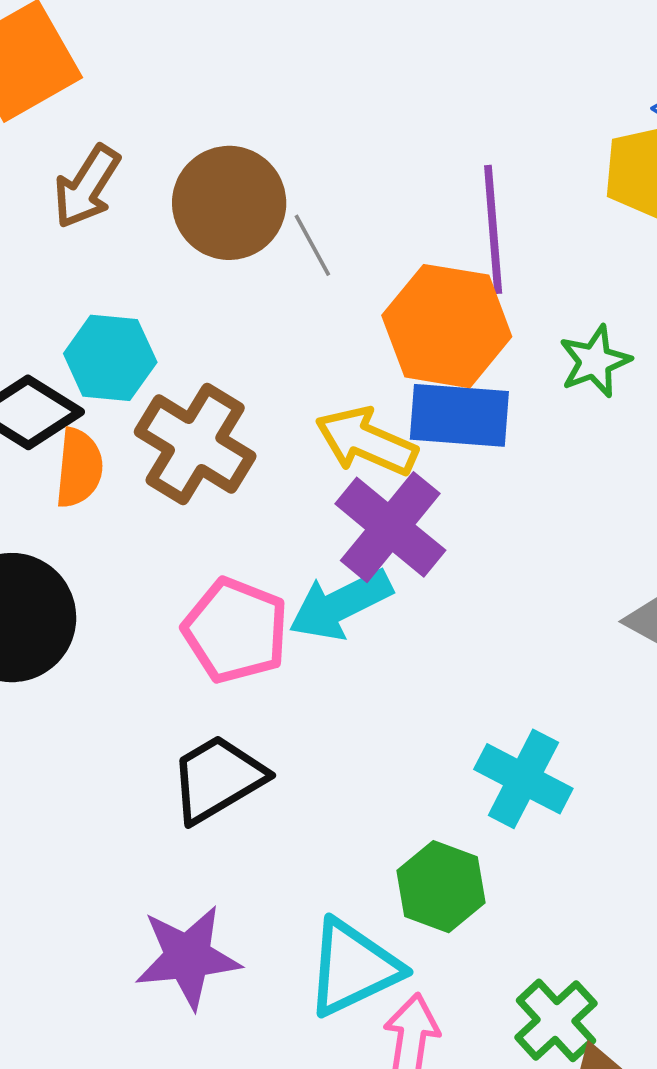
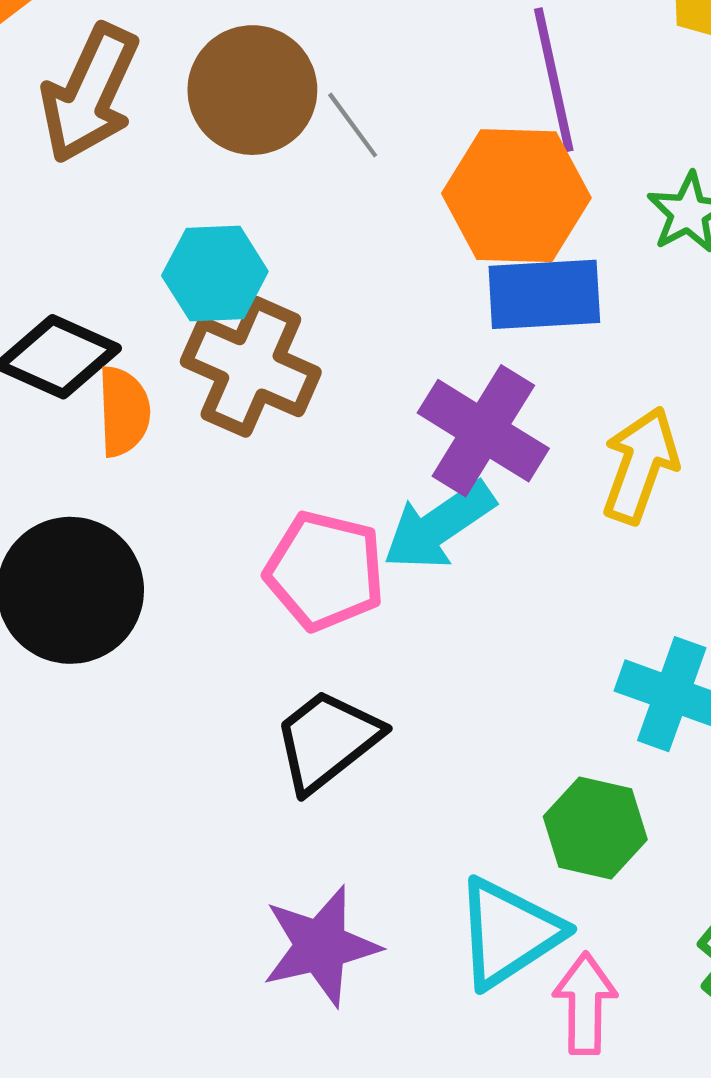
brown arrow: (87, 187) -> (89, 93), size x1.4
cyan hexagon: (110, 358) -> (215, 273), moved
yellow arrow: (366, 441) -> (640, 465), moved, turned 94

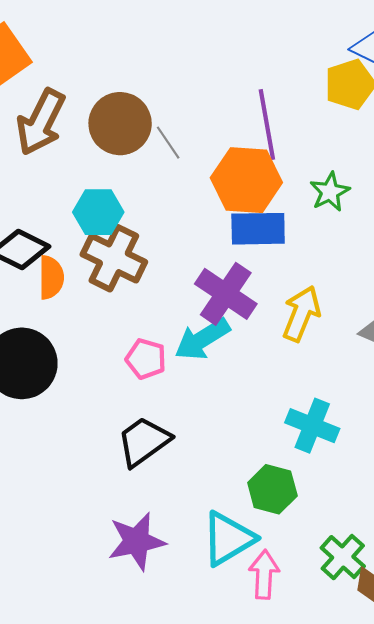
pink pentagon: (325, 571) -> (146, 359), size x0.7

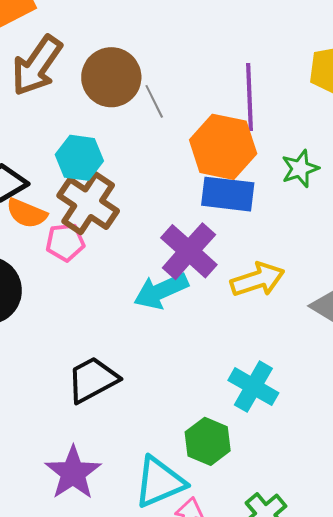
orange semicircle: (51, 277) -> (27, 213), turned 105
yellow arrow: (301, 314) -> (258, 280), turned 42
pink pentagon: (146, 359) -> (65, 242), moved, turned -30
purple star: (137, 541) -> (73, 473), turned -30

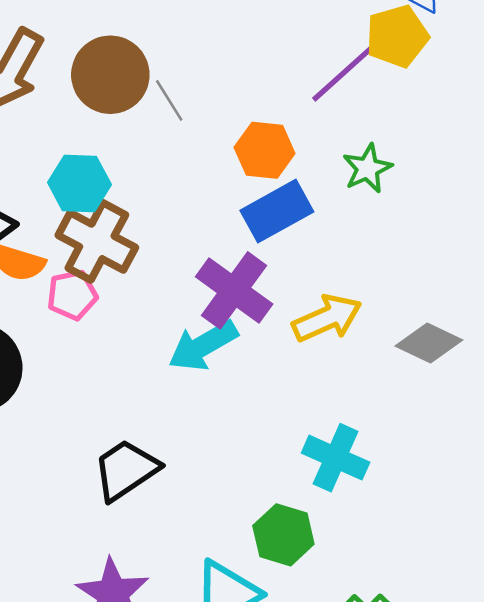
purple line: (250, 97) -> (347, 70), moved, turned 56
orange hexagon: (223, 147) -> (265, 150), size x0.7
blue rectangle: (228, 194) -> (277, 211), turned -30

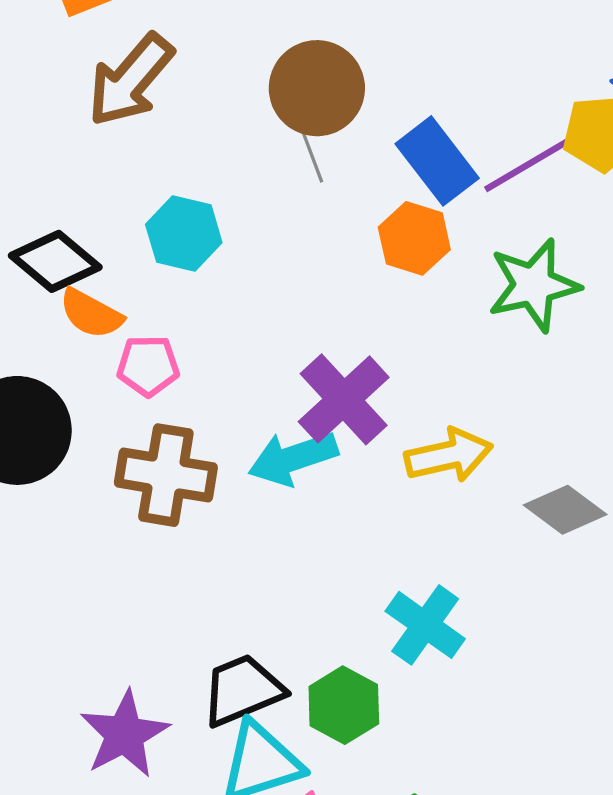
brown circle: (110, 75) -> (317, 88), moved
green star: (367, 168) -> (534, 285), size x1.5
blue rectangle: (277, 211) -> (437, 161), moved, turned 70
brown cross: (97, 241) -> (166, 475), moved, turned -30
black trapezoid: (126, 470) -> (243, 690), moved

